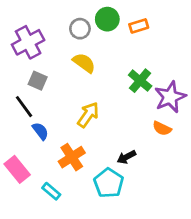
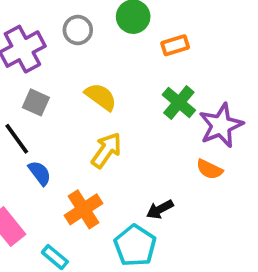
orange rectangle: (139, 26) -> (175, 45), moved
gray circle: (80, 29) -> (78, 30), moved
yellow semicircle: (84, 63) -> (101, 97), moved

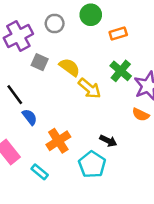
gray square: (36, 102) -> (40, 62), moved
yellow arrow: (106, 150) -> (90, 88), moved, turned 95
black arrow: (160, 209) -> (108, 141), turned -126

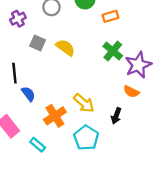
purple cross: (18, 36) -> (18, 19), size x0.6
yellow arrow: (90, 88) -> (84, 103), moved
black line: (15, 95) -> (14, 73), turned 30
black arrow: (108, 141) -> (116, 116), moved, turned 84

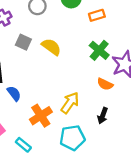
orange semicircle: (131, 92) -> (105, 84), moved
yellow arrow: (84, 103) -> (70, 103), turned -95
cyan pentagon: (86, 138) -> (72, 138), turned 30

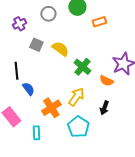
green cross: (99, 50) -> (82, 67), moved
cyan pentagon: (72, 138) -> (78, 127), turned -30
cyan rectangle: (23, 145) -> (36, 133), turned 48

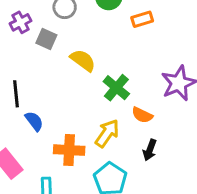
gray square: (36, 45) -> (46, 39), moved
orange semicircle: (106, 81) -> (142, 115), moved
orange cross: (51, 108) -> (69, 150), turned 36

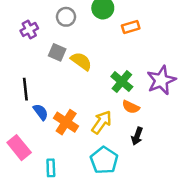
gray square: (46, 39) -> (57, 52), moved
green cross: (116, 88) -> (122, 82), moved
orange cross: (69, 150) -> (66, 122), moved, turned 30

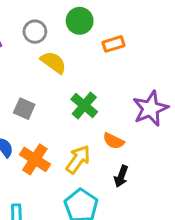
gray square: (57, 52) -> (24, 109), moved
yellow semicircle: (81, 61) -> (53, 62), moved
green cross: (122, 82) -> (84, 106), moved

